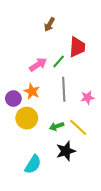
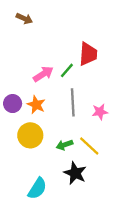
brown arrow: (49, 24) -> (24, 19), moved, turned -96
purple circle: (13, 99) -> (13, 104), moved
black star: (66, 151) -> (75, 173), turned -30

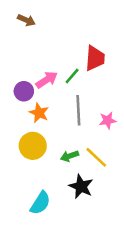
purple circle: (13, 104) -> (24, 91), moved

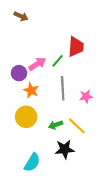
black star: (81, 186) -> (65, 149), turned -30

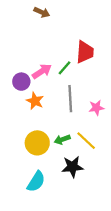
brown arrow: (21, 16) -> (42, 12), moved
yellow circle: (26, 117) -> (37, 143), moved

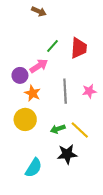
green line: (65, 68) -> (52, 46), moved
pink star: (96, 108) -> (89, 91), moved
yellow circle: (37, 143) -> (25, 119), moved

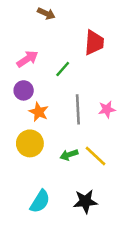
green line: (52, 46) -> (63, 69), moved
red trapezoid: (79, 48) -> (94, 43), moved
pink arrow: (39, 66) -> (27, 59), moved
black star: (67, 154) -> (85, 201), moved

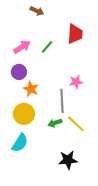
green line: (63, 69) -> (47, 47), moved
gray line: (78, 109) -> (62, 101), moved
pink star: (107, 109) -> (76, 82), moved
cyan semicircle: (40, 201) -> (20, 143), moved

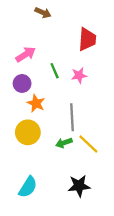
green line: (47, 47) -> (55, 71), moved, turned -64
pink star: (76, 82) -> (79, 75), moved
cyan semicircle: (20, 143) -> (28, 187), moved

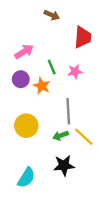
brown arrow: (43, 13) -> (52, 15), moved
orange star: (36, 103) -> (42, 86), moved
black star: (79, 186) -> (64, 165), moved

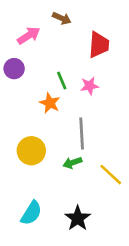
pink arrow: (24, 52) -> (29, 35), moved
purple circle: (21, 79) -> (14, 69), moved
yellow line: (84, 137) -> (111, 175), moved
black star: (64, 165) -> (78, 218), moved, turned -30

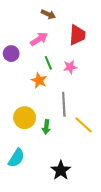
pink arrow: (29, 35) -> (39, 39), moved
green arrow: (72, 163) -> (46, 127), moved, turned -64
yellow line: (111, 175) -> (84, 125), moved
cyan semicircle: (31, 213) -> (16, 158), moved

